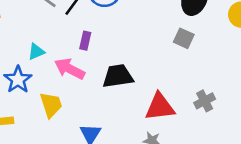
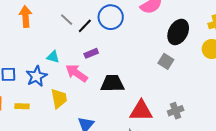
purple rectangle: (85, 41) -> (91, 53), turned 48
cyan triangle: (36, 52) -> (53, 57), turned 32

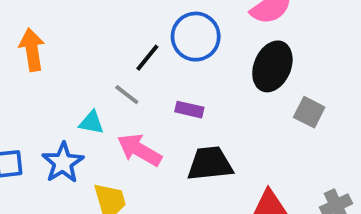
gray line: (67, 20) -> (127, 95), moved
black ellipse: (178, 32) -> (272, 66), moved
purple rectangle: (91, 53) -> (189, 110), moved, turned 40

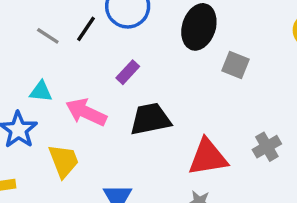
gray line: (127, 95) -> (48, 36), moved
purple rectangle: (189, 110) -> (128, 72), turned -55

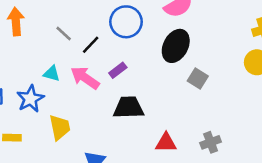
black line: (86, 29) -> (91, 45), moved
pink arrow: (86, 112) -> (85, 78), moved
red triangle: (208, 157) -> (166, 143), size x0.7

